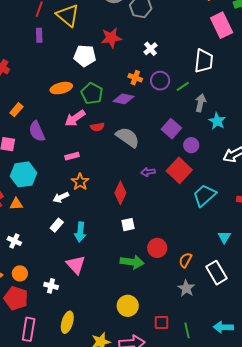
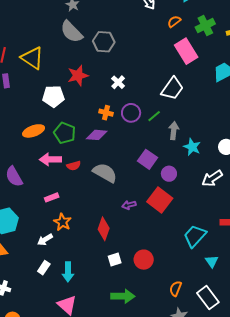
white trapezoid: (204, 61) -> (172, 89), turned 35
pink arrow: (75, 118) -> (50, 159), turned 40
cyan trapezoid: (204, 195) -> (195, 236), moved
red circle: (157, 248) -> (144, 260), moved

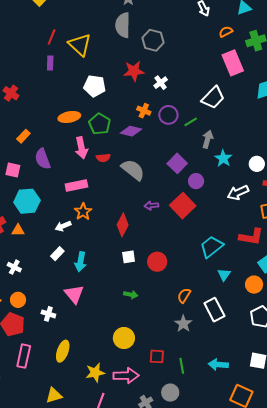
gray semicircle: (71, 32) -> (123, 25), turned 35
red star: (78, 76) -> (134, 71), moved
pink arrow: (50, 159) -> (81, 148), turned -110
pink rectangle: (52, 197) -> (76, 186), size x1.5
green arrow: (123, 296) -> (131, 295), size x0.6

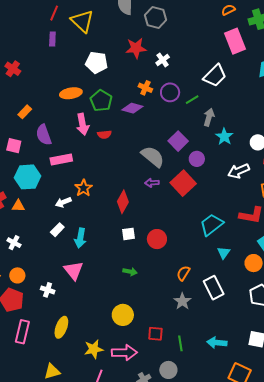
gray semicircle: (133, 170) -> (153, 157), moved
pink rectangle: (76, 186) -> (61, 160), moved

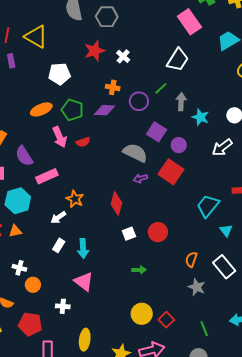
purple circle: (170, 92) -> (139, 101), moved
orange circle: (17, 275) -> (33, 285), moved
red square: (155, 334) -> (166, 320), moved, turned -35

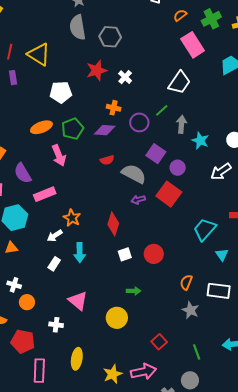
green pentagon: (72, 110) -> (73, 129), turned 30
red semicircle: (83, 142) -> (107, 160), moved
cyan arrow: (83, 248) -> (80, 253), moved
white rectangle: (224, 267) -> (219, 291), turned -45
yellow circle: (142, 314) -> (117, 318), moved

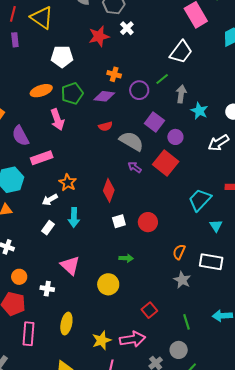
white cross: (125, 77) -> (127, 28), moved
purple arrow: (138, 200) -> (135, 167), turned 48
orange circle: (27, 302) -> (19, 277), moved

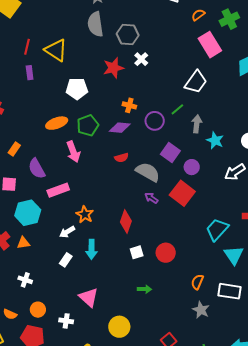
cyan triangle: (216, 226) -> (234, 255), size x1.5
yellow circle: (108, 284) -> (119, 327), moved

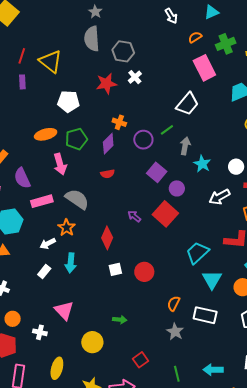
purple diamond: (120, 128) -> (108, 144), turned -55
gray semicircle: (148, 172) -> (77, 199), moved
green arrow: (144, 289) -> (120, 320), moved

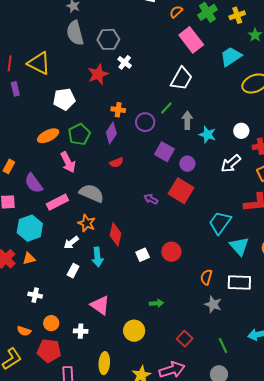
red diamond: (107, 238) -> (115, 234), moved

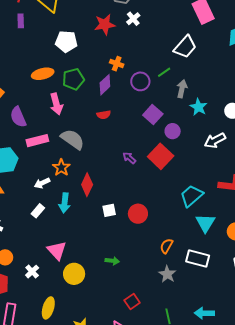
white cross: (81, 331) -> (32, 272), turned 32
yellow circle: (134, 331) -> (74, 274), moved

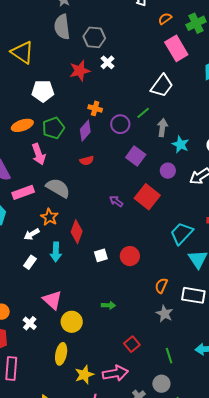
purple circle: (173, 131) -> (168, 171), moved
yellow ellipse: (48, 308) -> (61, 354), moved

